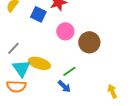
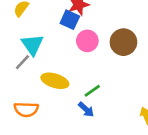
blue square: (38, 14) -> (70, 20), moved
brown circle: (89, 42) -> (123, 42), moved
cyan triangle: (21, 68) -> (32, 45), moved

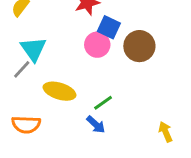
blue square: (70, 20) -> (109, 27), moved

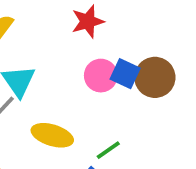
blue square: (109, 27) -> (125, 74), moved

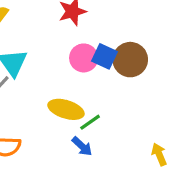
yellow ellipse: (52, 135) -> (66, 109), moved

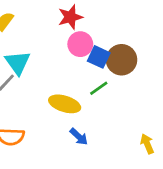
pink circle: (84, 58) -> (80, 44), moved
green line: (90, 122) -> (99, 88), moved

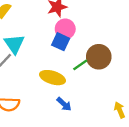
blue square: (99, 57) -> (61, 42), moved
brown circle: (122, 60) -> (99, 57), moved

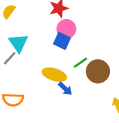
brown circle: (99, 57) -> (98, 71), moved
blue arrow: (64, 104) -> (65, 89), moved

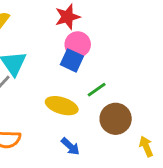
brown circle: (98, 71) -> (116, 119), moved
blue arrow: (65, 89) -> (70, 146), moved

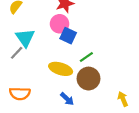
pink circle: (78, 44) -> (60, 24), moved
brown circle: (116, 119) -> (89, 79), moved

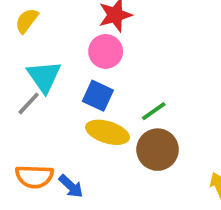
blue square: (68, 36) -> (98, 96), moved
blue arrow: (67, 99) -> (71, 186), moved

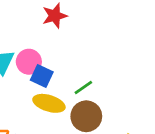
pink circle: (106, 51) -> (29, 62), moved

